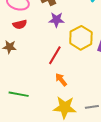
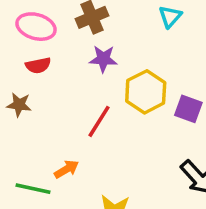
orange arrow: (61, 80) -> (67, 169), moved, turned 96

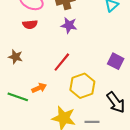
yellow hexagon: (146, 92) -> (82, 86), moved
brown star: (19, 105) -> (15, 57), moved

